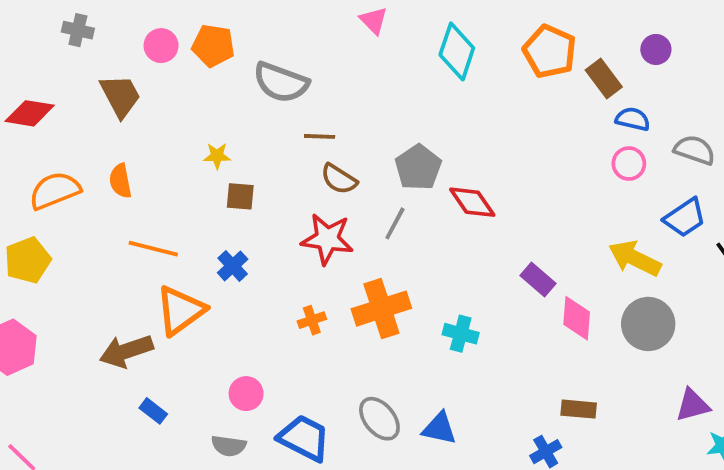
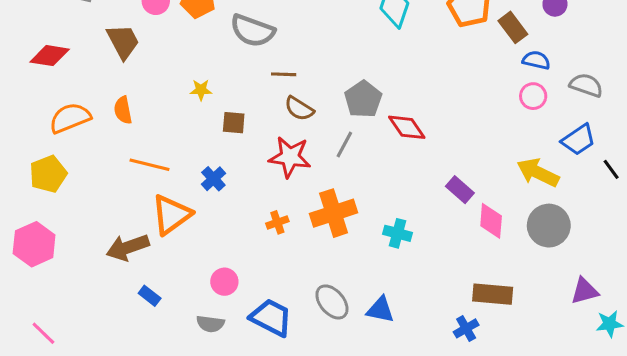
brown square: (240, 196) -> (234, 123), moved
brown rectangle: (579, 409) -> (493, 294), size x1.4

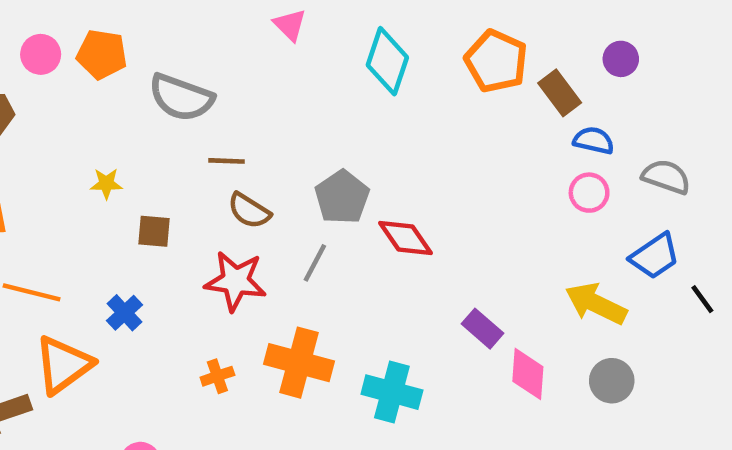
orange cross: (334, 213) -> (299, 363), turned 33
gray circle: (549, 226) -> (612, 381), size x0.7
cyan cross: (397, 233) -> (392, 392), size x1.4

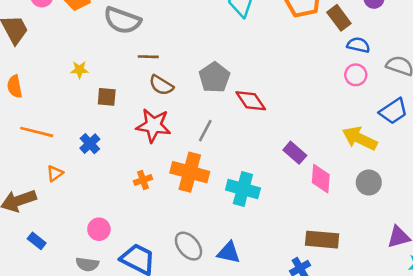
gray line: (315, 263) -> (205, 131), moved
orange triangle: (63, 365) -> (55, 173), size x0.5

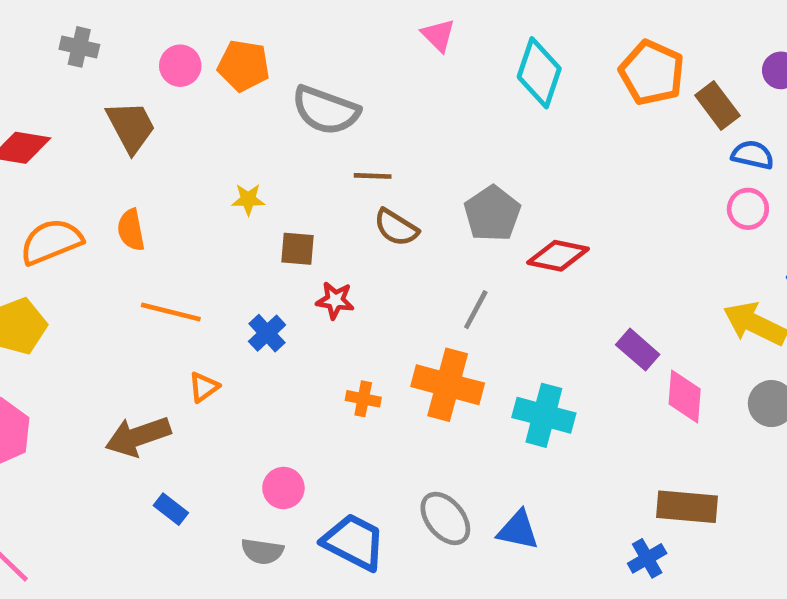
red diamond: (251, 101) -> (558, 256), turned -44
red star: (153, 125) -> (335, 300), moved, size x0.6
orange cross: (143, 180) -> (363, 399), turned 30

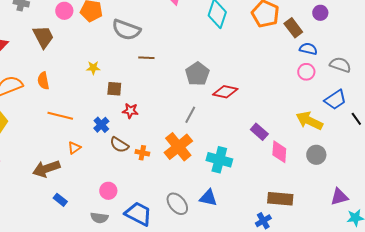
brown semicircle: (396, 228) -> (119, 145), moved
orange cross: (448, 385) -> (178, 147), turned 36
blue triangle: (518, 530) -> (208, 198), moved

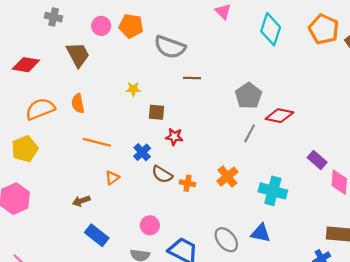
gray line: (190, 115) -> (250, 133), moved
orange cross: (178, 147) -> (227, 177), size x0.7
brown arrow: (46, 169) -> (81, 201), size x0.6
blue rectangle: (60, 200) -> (97, 235), size x1.5

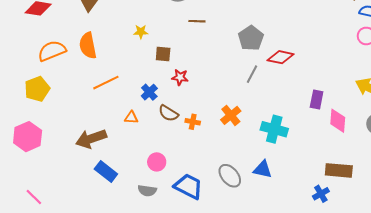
orange semicircle: (78, 103) -> (88, 46), size x1.4
orange line: (97, 142) -> (106, 83), turned -40
purple rectangle: (317, 160) -> (317, 100), turned 60
orange triangle: (112, 178) -> (131, 118), moved, turned 40
brown arrow: (81, 201) -> (91, 139), size x1.8

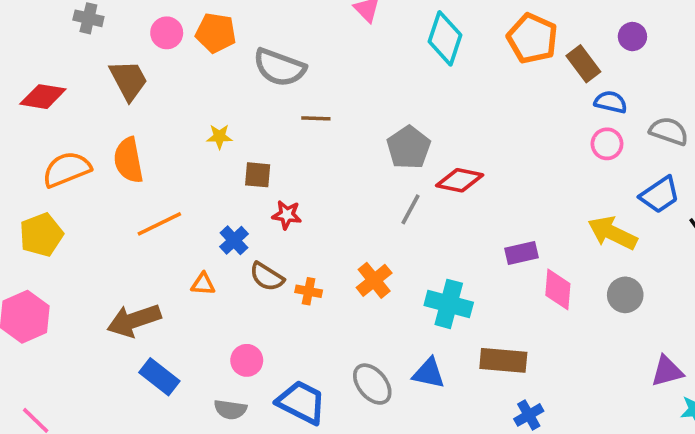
purple rectangle: (317, 100) -> (521, 253), turned 66
brown rectangle: (339, 170) -> (503, 360), moved

